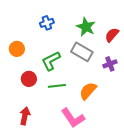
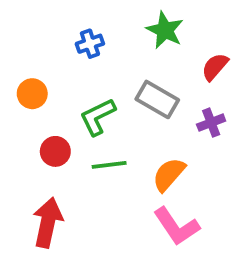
green star: (86, 27) -> (165, 30), moved
red arrow: (25, 116) -> (48, 223), size x1.4
pink L-shape: (73, 118) -> (176, 226), moved

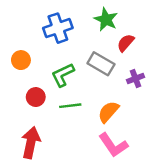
blue cross: (90, 44) -> (58, 28), size x1.6
red semicircle: (215, 67) -> (126, 43), moved

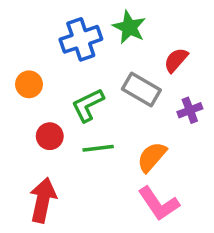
green star: (106, 19) -> (129, 27), moved

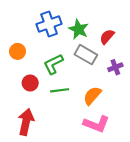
green star: (129, 27) -> (79, 29), moved
pink L-shape: (159, 204) -> (96, 124), turned -35

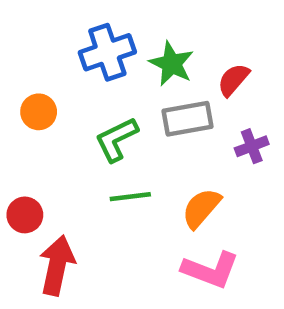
gray rectangle: (86, 55) -> (188, 119), turned -40
red circle: (30, 83) -> (25, 215), moved

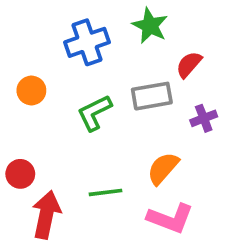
green star: (172, 64) -> (150, 26), moved
green line: (130, 197) -> (106, 192), moved

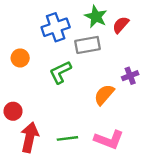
red semicircle: (189, 65) -> (121, 25), moved
gray rectangle: (152, 96) -> (88, 45), moved
orange semicircle: (163, 168) -> (104, 95), moved
green line: (106, 192) -> (67, 138), moved

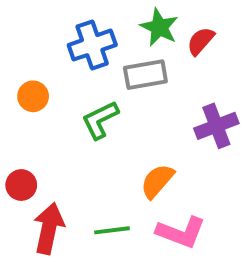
purple cross: (130, 76) -> (216, 126), size x1.5
orange semicircle: (104, 95) -> (157, 181), moved

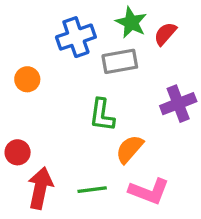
green L-shape: (100, 120) -> (102, 115), moved, turned -56

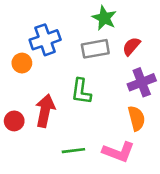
red semicircle: (165, 34) -> (131, 46), moved
blue cross: (76, 37) -> (45, 40), moved
orange semicircle: (130, 149) -> (137, 118), moved, turned 125
red arrow: (40, 188) -> (45, 111), moved

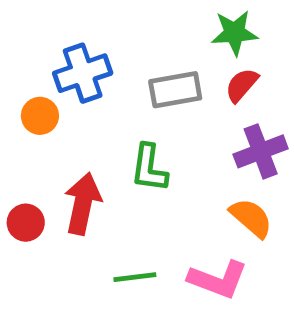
green star: (104, 18) -> (235, 33), moved, turned -30
orange semicircle: (137, 118) -> (251, 218), turned -35

